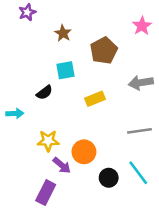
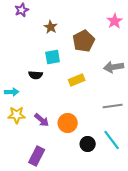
black semicircle: (44, 93) -> (36, 75), turned 40
yellow star: (48, 141) -> (17, 115), moved
purple arrow: (62, 165) -> (42, 120), moved

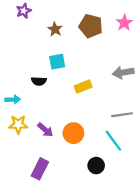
brown pentagon: (84, 41) -> (91, 26), moved, turned -30
cyan line: (112, 140) -> (113, 141), moved
black circle: (88, 144) -> (96, 166), moved

